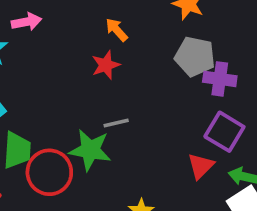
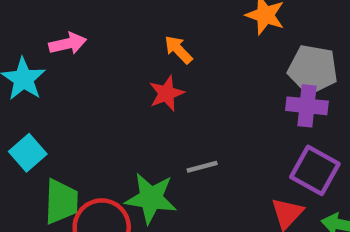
gray pentagon: (195, 57) -> (313, 69), moved
gray line: (116, 123) -> (202, 167), moved

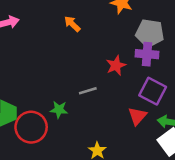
red star: (166, 93) -> (116, 65), moved
green star: (151, 198) -> (59, 110), size x0.6

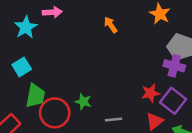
red star: (116, 65) -> (151, 93), moved
gray line: (88, 91) -> (114, 119), moved

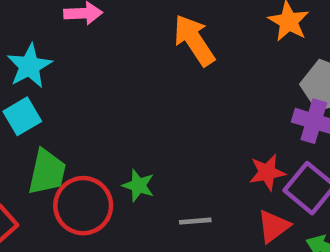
orange arrow: (111, 25) -> (194, 40), size x1.6
cyan star: (26, 27) -> (29, 66), moved

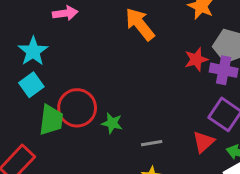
red star: (267, 172) -> (196, 59), moved
red circle: (83, 206) -> (77, 108), moved

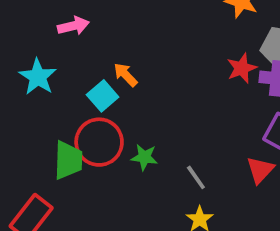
orange arrow: (140, 24) -> (126, 75), moved, size x0.6
cyan square: (31, 85) -> (103, 96), moved
gray line: (152, 143) -> (196, 177), turned 70

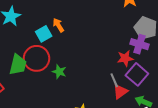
red star: (242, 68) -> (125, 58), moved
gray line: (196, 177) -> (114, 80), moved

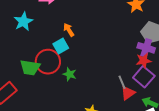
cyan square: (44, 34) -> (61, 46), moved
red star: (125, 58) -> (144, 61), moved
green trapezoid: (18, 65) -> (30, 68), turned 85

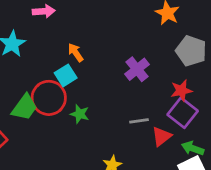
purple cross: (146, 48) -> (137, 69), moved, turned 36
green trapezoid: (30, 68) -> (24, 107), turned -60
gray line: (122, 82) -> (139, 121), moved, turned -72

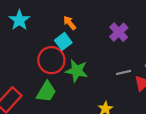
green trapezoid: (24, 107) -> (46, 92), moved
green star: (80, 114) -> (77, 71), size x1.5

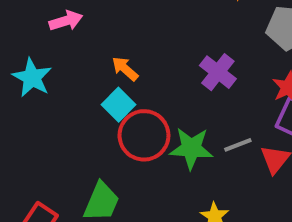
red circle: (51, 60) -> (144, 135), moved
green star: (77, 71) -> (191, 148), moved

